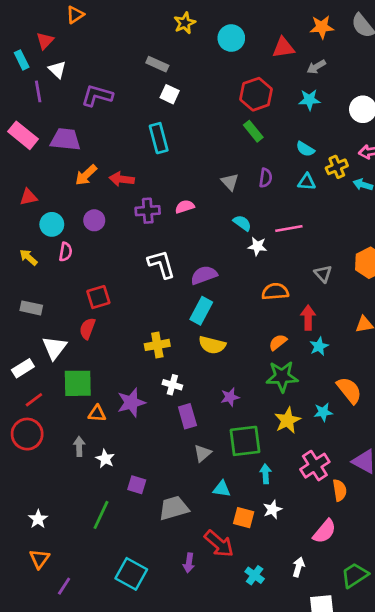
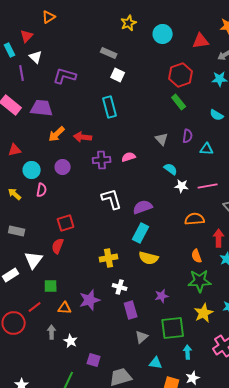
cyan triangle: (307, 182) -> (207, 149), moved
pink line: (289, 229) -> (208, 186), moved
orange semicircle: (278, 342) -> (197, 256), turned -72
green square: (78, 383) -> (51, 286), size x0.6
red line: (34, 400) -> (35, 307), moved

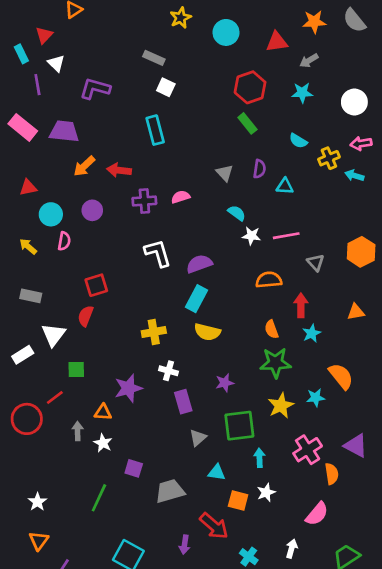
orange triangle: (65, 308) -> (103, 412), moved

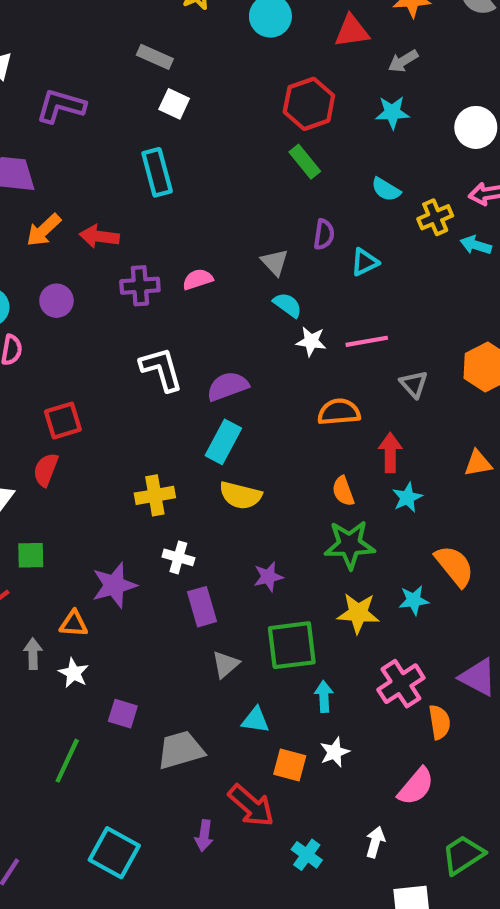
gray triangle: (225, 173) -> (275, 262), moved
cyan triangle: (285, 186) -> (365, 262), turned -30
yellow star: (281, 406) -> (358, 613), turned 30

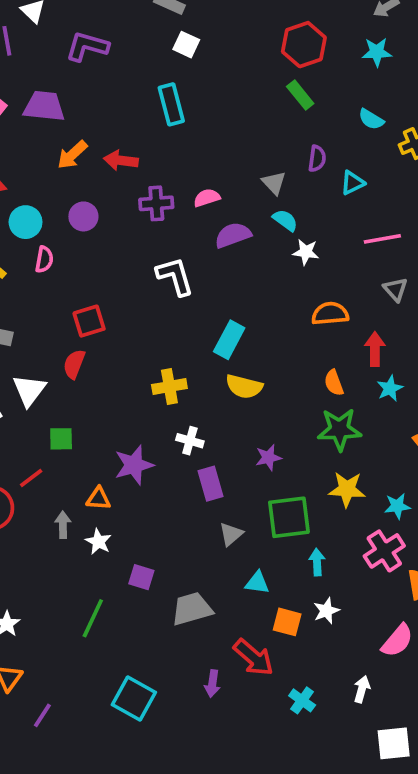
pink line: (367, 341) -> (382, 239), moved
purple semicircle: (228, 386) -> (233, 235), moved
cyan star: (414, 600) -> (397, 506), moved

